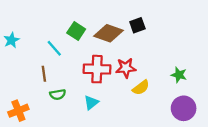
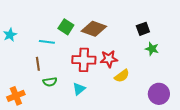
black square: (137, 25) -> (143, 29), moved
cyan line: (54, 48) -> (47, 42), turned -42
green star: (179, 75) -> (152, 49), moved

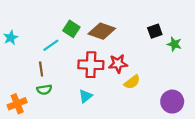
cyan line: (47, 42) -> (51, 45), turned -42
green star: (152, 49) -> (174, 44), moved
green semicircle: (50, 82) -> (44, 90), moved

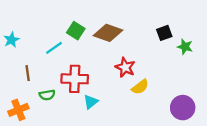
red star: (118, 64) -> (125, 67), turned 30
red cross: (91, 65) -> (75, 79), moved
brown line: (41, 69) -> (28, 73), moved

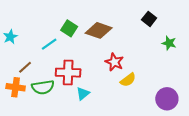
black square: (164, 33) -> (149, 19), moved, turned -32
brown line: (28, 73) -> (25, 67), turned 56
green semicircle: (47, 95) -> (43, 87), size x1.5
orange cross: (18, 110) -> (16, 87), moved, turned 30

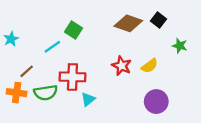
brown diamond: (99, 30) -> (128, 23), moved
yellow semicircle: (128, 80) -> (150, 66), moved
purple circle: (167, 99) -> (156, 102), moved

